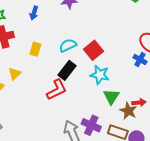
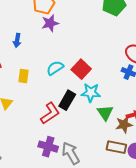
black rectangle: (67, 70) -> (67, 100), moved
brown star: (128, 111) -> (124, 125), turned -30
purple cross: (91, 125) -> (48, 147), moved

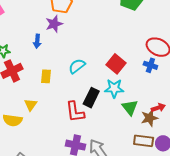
purple star: (50, 23) -> (54, 24), moved
red square: (81, 69) -> (116, 64), moved
red L-shape: (50, 113) -> (75, 112), turned 120

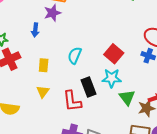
cyan semicircle: (77, 66) -> (75, 55), turned -30
black rectangle: (91, 98) -> (89, 87), turned -48
yellow triangle: (31, 105) -> (43, 92), moved

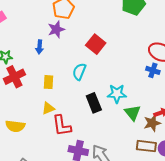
red square: (114, 54) -> (96, 44), moved
yellow triangle: (43, 92) -> (48, 108), turned 32
red L-shape: (72, 101) -> (62, 126), moved

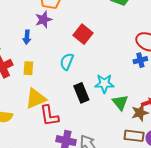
blue cross: (153, 70) -> (140, 60), turned -32
yellow rectangle: (48, 82) -> (28, 68), moved
yellow triangle: (48, 108) -> (36, 98), size x1.6

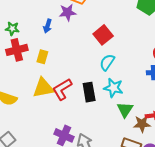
cyan semicircle: (67, 62) -> (107, 62), moved
red L-shape: (49, 116) -> (62, 89), moved, turned 55

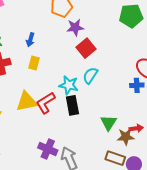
purple star: (68, 12) -> (75, 27), moved
yellow rectangle: (42, 57) -> (34, 63), moved
cyan star: (113, 88) -> (69, 85), moved

